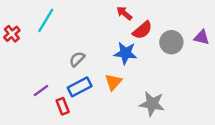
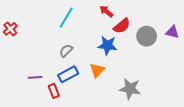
cyan line: (46, 20) -> (66, 18), moved
purple line: (41, 91) -> (35, 77), turned 32

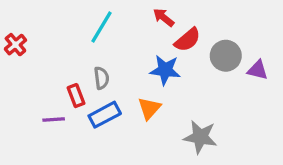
purple triangle: (172, 32) -> (258, 70), moved
gray semicircle: (66, 51) -> (101, 78), turned 128
red rectangle: (54, 91) -> (76, 96), moved

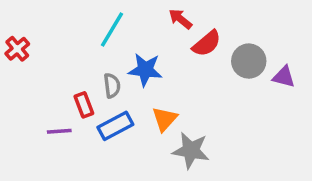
blue star: (165, 70) -> (145, 70), moved
gray star: (200, 137) -> (191, 150), moved

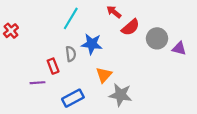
blue rectangle: (115, 126) -> (73, 98), moved

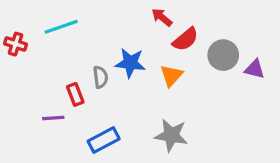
cyan line: (71, 18) -> (61, 27), moved, turned 40
red cross: (11, 31) -> (15, 44), turned -32
orange triangle: (104, 75) -> (171, 76), moved

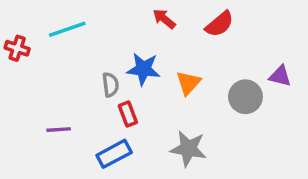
red arrow: (162, 17) -> (164, 19), moved
red semicircle: (185, 39) -> (220, 24), moved
gray circle: (223, 55) -> (245, 97), moved
red rectangle: (75, 94) -> (128, 114), moved

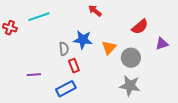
red semicircle: (220, 24) -> (140, 27), moved
purple triangle: (280, 76) -> (162, 44), turned -32
gray circle: (245, 97) -> (131, 58), moved
gray star: (188, 149) -> (130, 86), moved

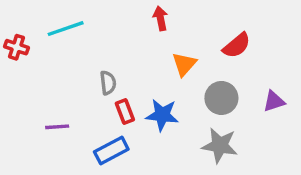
red arrow: (95, 11) -> (160, 18), turned 40
blue star: (83, 40) -> (162, 115), moved
purple triangle: (162, 44) -> (274, 101), moved
orange triangle: (109, 48) -> (184, 64), moved

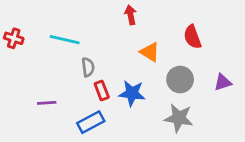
cyan line: (66, 29) -> (65, 40), moved, turned 32
red semicircle: (237, 45) -> (192, 37), turned 110
orange triangle: (184, 64) -> (150, 52), turned -40

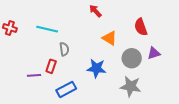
red arrow: (131, 15) -> (95, 11), turned -32
purple triangle: (223, 82) -> (154, 53), moved
red rectangle: (102, 91) -> (51, 66), moved, turned 40

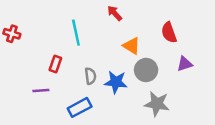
cyan line: (47, 29) -> (76, 33), moved, turned 65
gray semicircle: (64, 49) -> (90, 76), moved
gray circle: (132, 58) -> (146, 70), moved
red rectangle: (51, 66) -> (55, 64), moved

